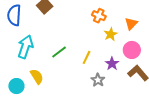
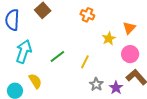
orange cross: (99, 16) -> (87, 15), moved
purple star: (112, 64) -> (116, 88), moved

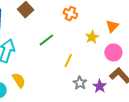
green line: (57, 56) -> (46, 40), moved

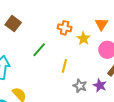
orange cross: (70, 14) -> (65, 28), moved

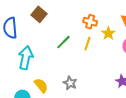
yellow line: (64, 66) -> (87, 44), moved
gray star: (80, 86) -> (70, 83), moved

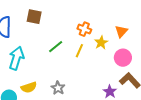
brown square: (39, 14) -> (34, 17), turned -35
yellow semicircle: (41, 85) -> (29, 87), turned 105

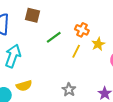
green line: (56, 47) -> (54, 37), moved
gray star: (58, 88) -> (69, 90), moved

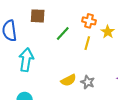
yellow semicircle: (24, 86) -> (68, 80), moved

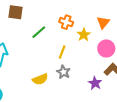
yellow line: (87, 43) -> (62, 52), moved
gray star: (88, 82) -> (63, 72), moved

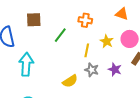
orange triangle: (103, 22) -> (122, 14), turned -40
yellow star: (84, 35) -> (107, 41), moved
purple star: (95, 83) -> (115, 69), moved

